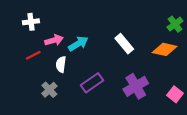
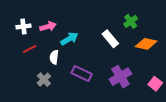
white cross: (31, 22) -> (23, 26), moved
green cross: (175, 24) -> (131, 21), moved
pink arrow: (54, 40) -> (48, 26), moved
purple rectangle: (92, 83) -> (82, 73), turned 60

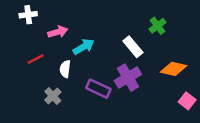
white cross: (23, 26) -> (28, 15), moved
orange diamond: (146, 44) -> (174, 69), moved
purple cross: (120, 77) -> (128, 78), moved

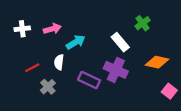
white cross: (28, 15) -> (22, 29), moved
red line: (36, 59) -> (32, 68), moved
purple cross: (128, 78) -> (116, 70), turned -35

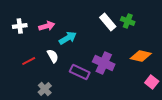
green cross: (143, 23) -> (128, 21), turned -32
white rectangle: (120, 42) -> (108, 22), moved
white semicircle: (59, 62) -> (53, 56), turned 144
gray cross: (48, 87) -> (45, 89), moved

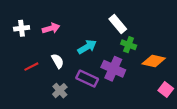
green cross: (128, 21) -> (129, 45), moved
cyan arrow: (68, 38) -> (87, 47), moved
gray cross: (45, 89) -> (60, 91), moved

